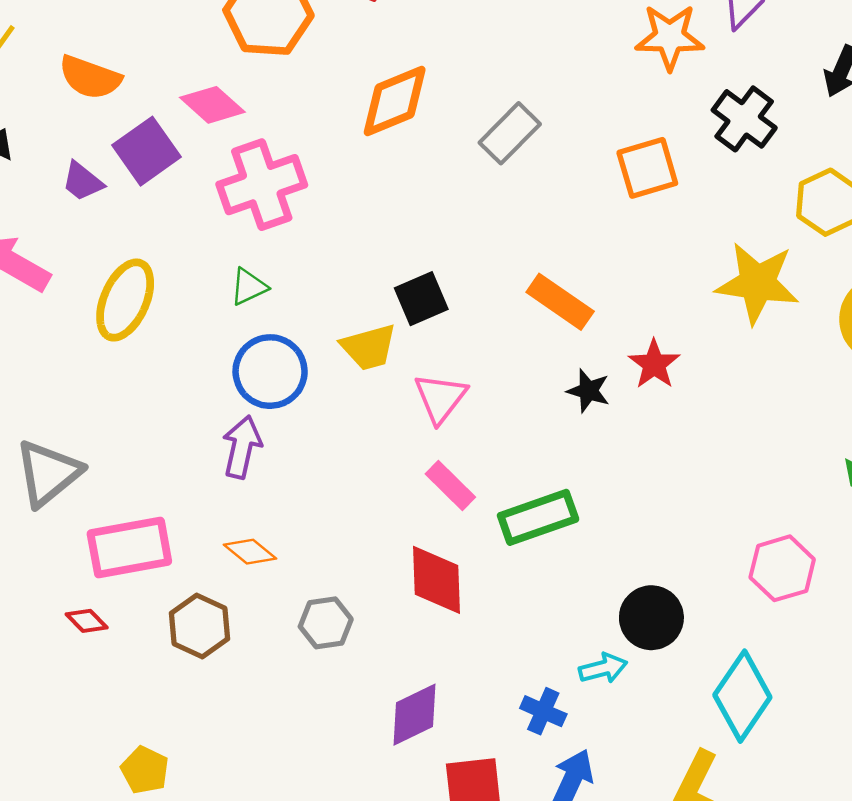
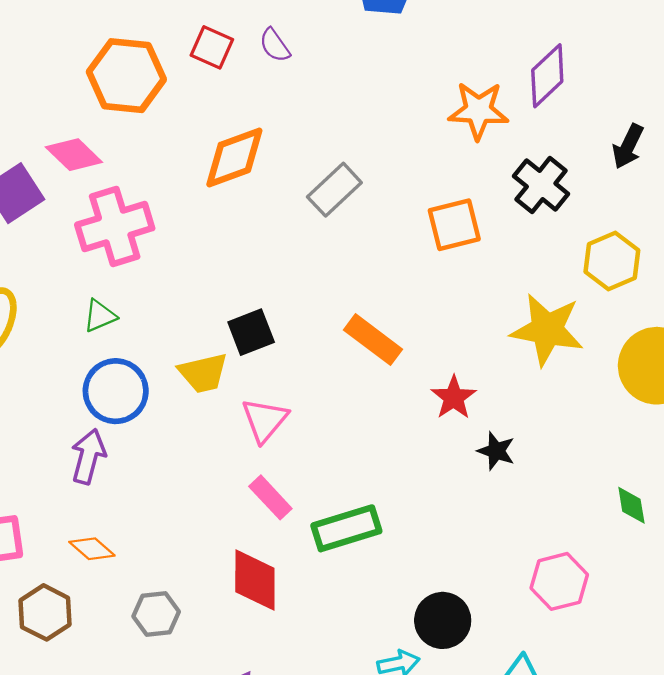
black star: (588, 391) -> (496, 451), moved

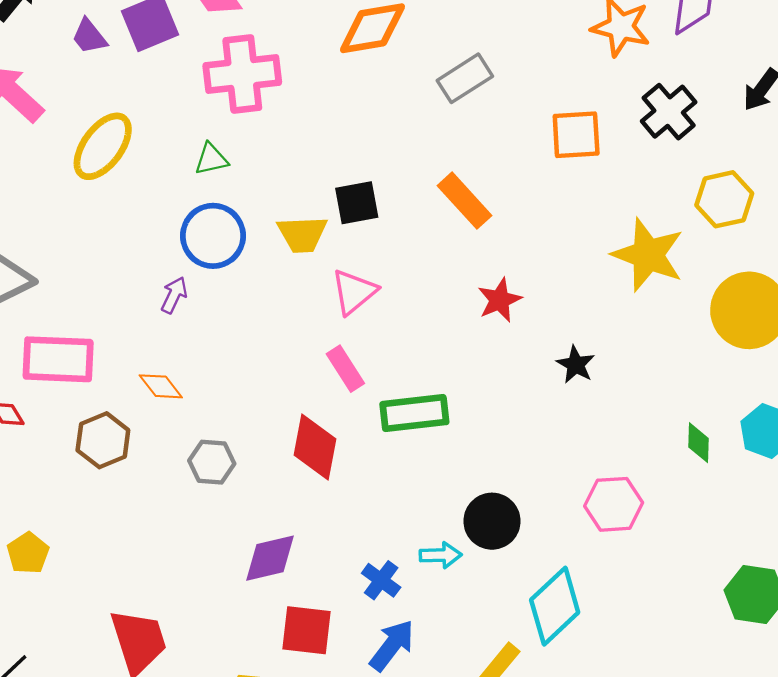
orange rectangle: (373, 340) -> (465, 201), moved
red star: (454, 398) -> (500, 300), moved
purple arrow: (88, 456) -> (174, 295), size x0.7

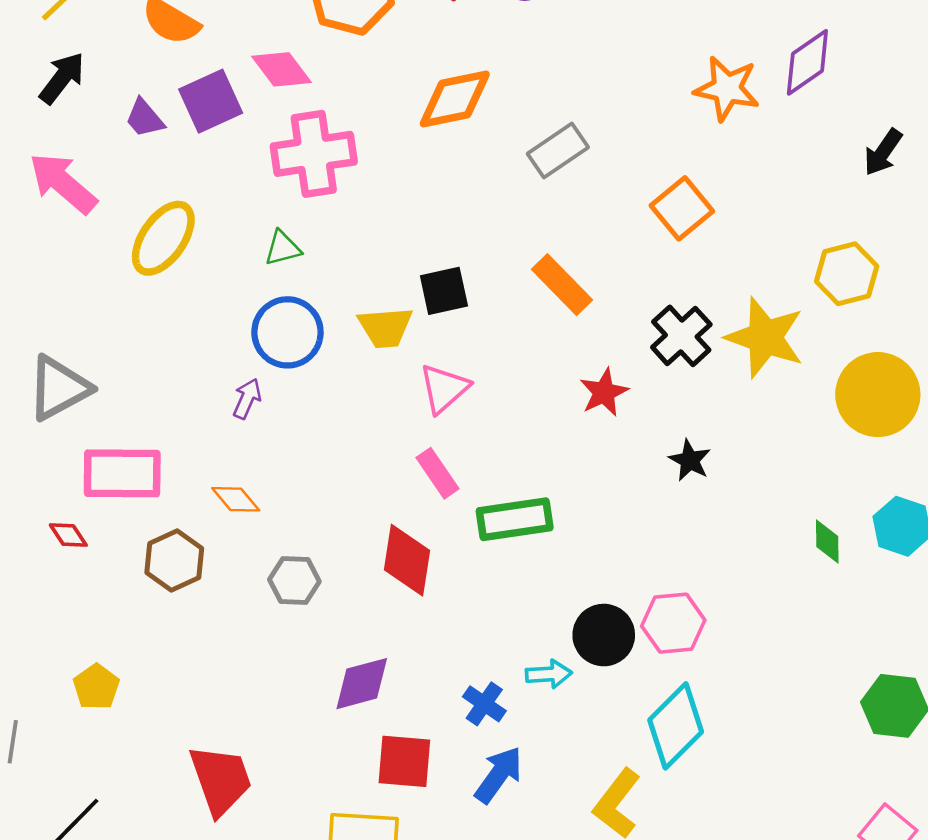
black cross: (669, 112) -> (681, 336), moved
orange square: (576, 135) -> (682, 208), turned -34
pink hexagon: (614, 504) -> (673, 623), moved

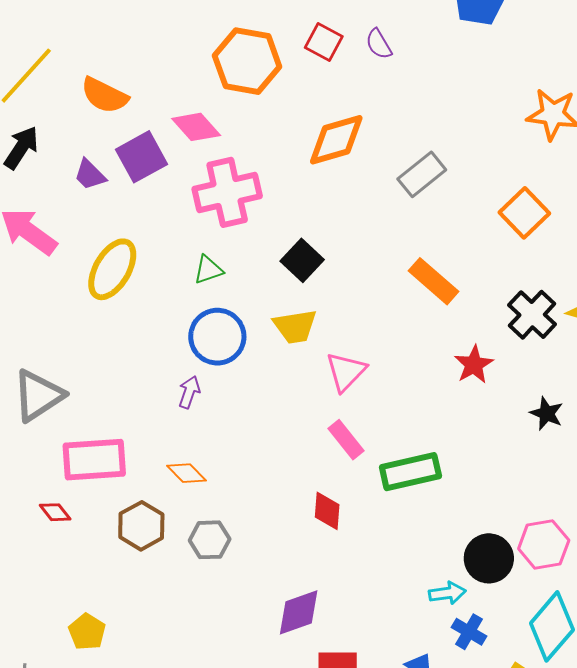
black square: (444, 291) -> (302, 260), moved, turned -30
red diamond: (407, 560) -> (327, 511), size x0.7
gray hexagon: (294, 581) -> (210, 540), moved
blue cross: (484, 704) -> (469, 632), moved

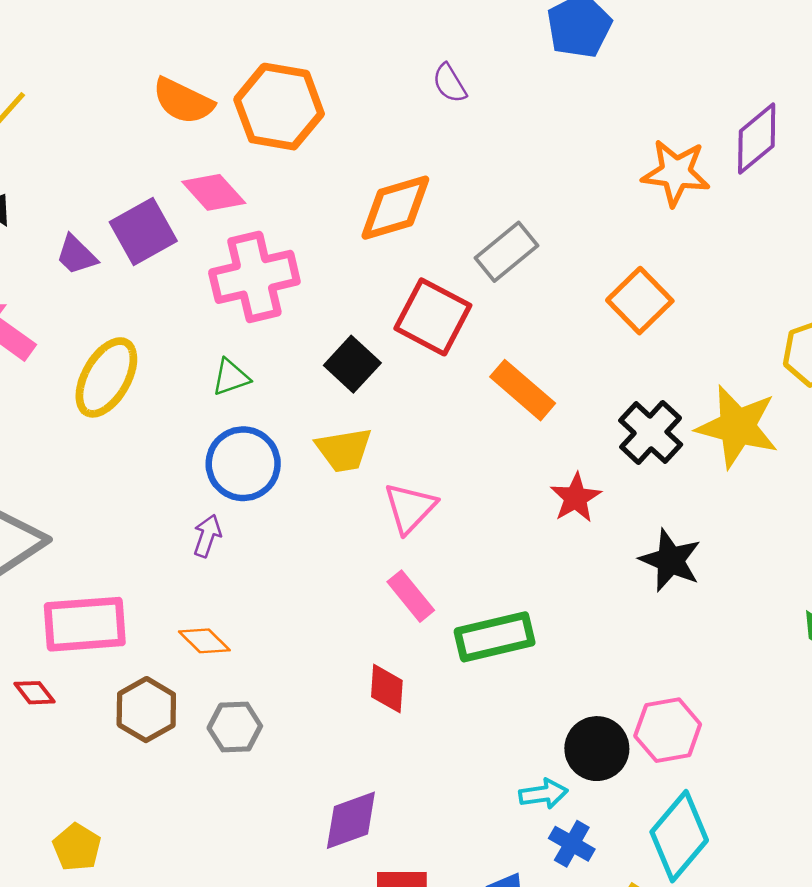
red square: (324, 42) -> (433, 317), moved, size x1.5
orange semicircle: (105, 95) -> (183, 101), moved
black star: (547, 413) -> (670, 560), size x1.4

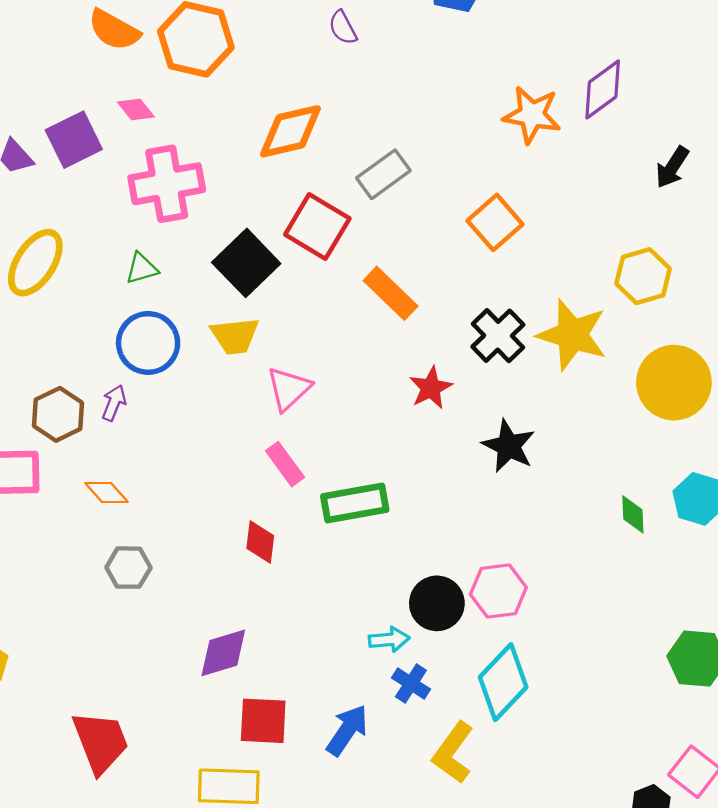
pink diamond: (214, 192) -> (136, 110), size x0.7
black square: (352, 364) -> (246, 263), size x1.4
brown hexagon: (146, 710) -> (58, 414), moved

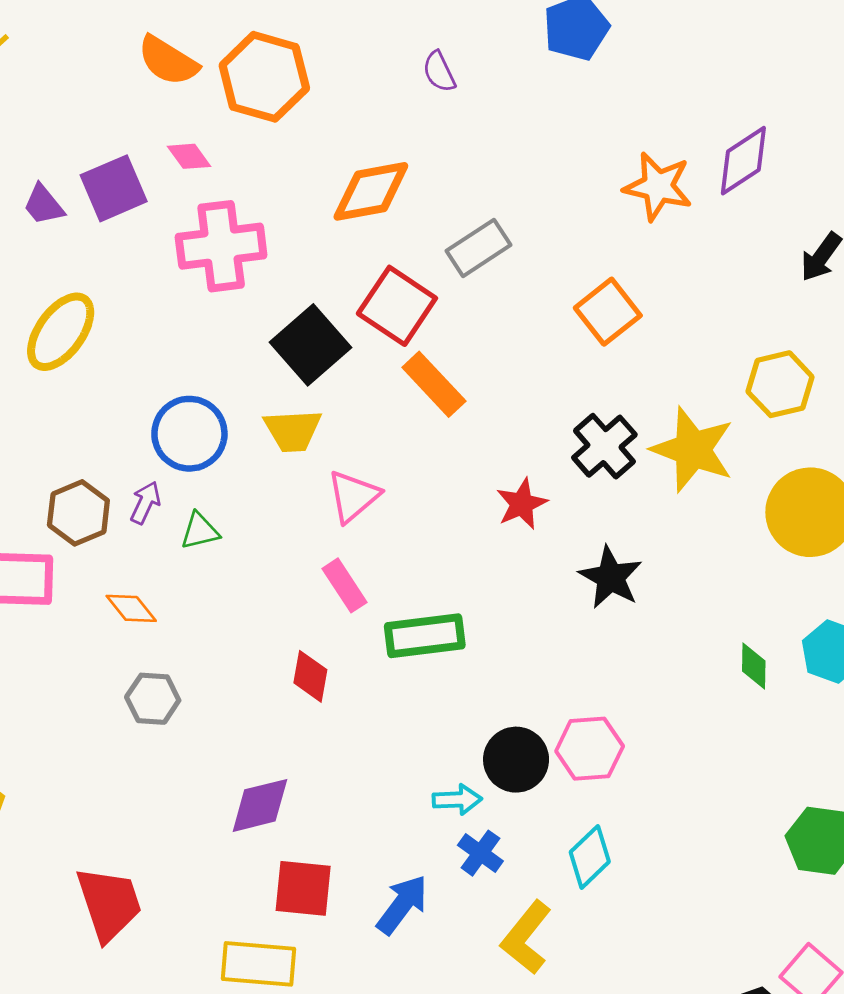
green triangle: (142, 268) -> (200, 531), moved
orange rectangle: (391, 293) -> (434, 384), moved
cyan diamond: (503, 682) -> (590, 857), size x0.7

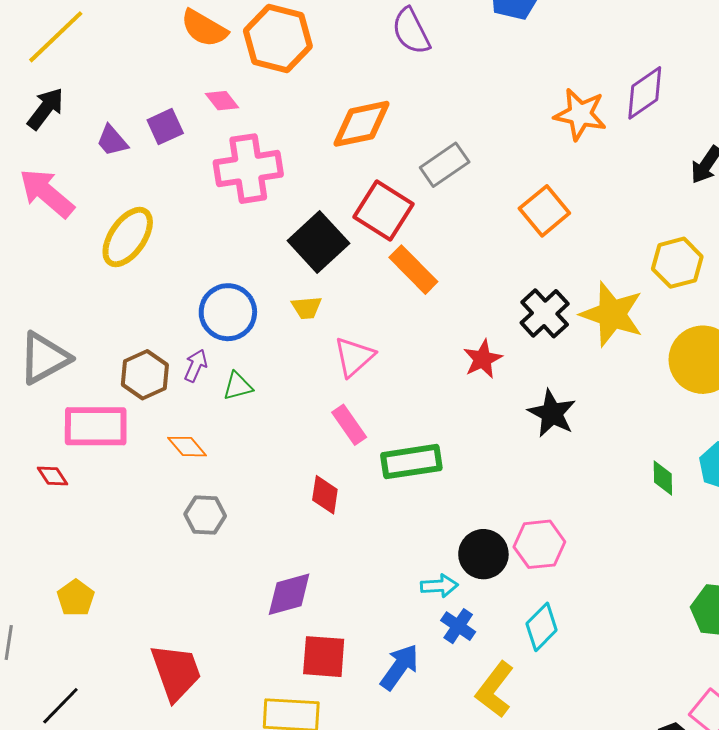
purple semicircle: (439, 72) -> (411, 31), size x1.5
purple square: (114, 188) -> (165, 127), size x0.7
yellow trapezoid: (293, 430) -> (307, 308), size x0.7

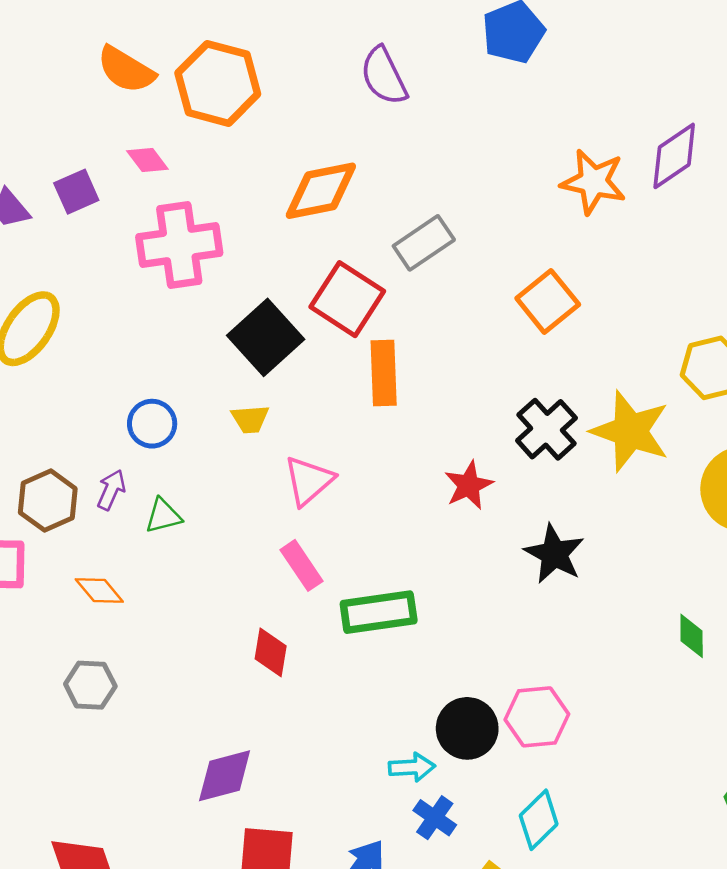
orange rectangle: (413, 270) -> (384, 373), turned 42
blue circle: (228, 312) -> (152, 424), size x0.7
gray hexagon: (205, 515) -> (90, 685), moved

